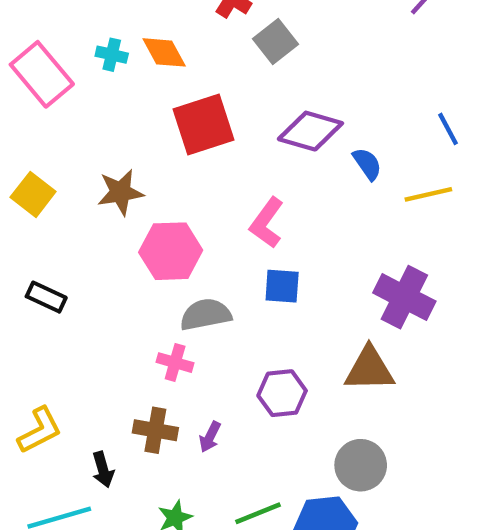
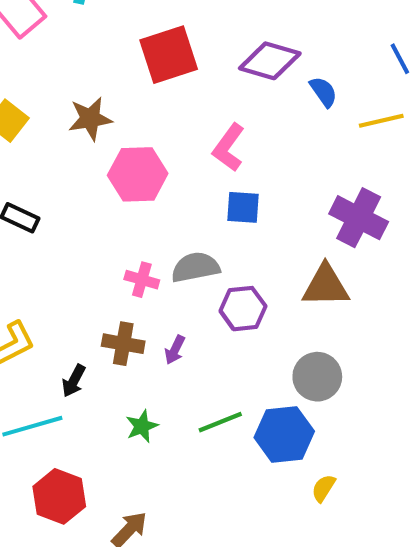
gray semicircle: (206, 315) -> (195, 267), moved
black arrow: (103, 470) -> (74, 381), turned 44

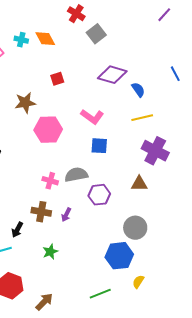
red square: (169, 55) -> (57, 79), moved, size x0.5
yellow line: (381, 121) -> (142, 118), moved
pink L-shape: (229, 148) -> (92, 117), turned -90
brown triangle: (326, 286) -> (139, 184), size x0.7
green line: (220, 422) -> (100, 294), moved

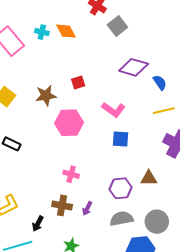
red square: (57, 79) -> (78, 82), moved
gray semicircle: (76, 175) -> (122, 219), moved
brown triangle: (139, 184) -> (149, 178), moved

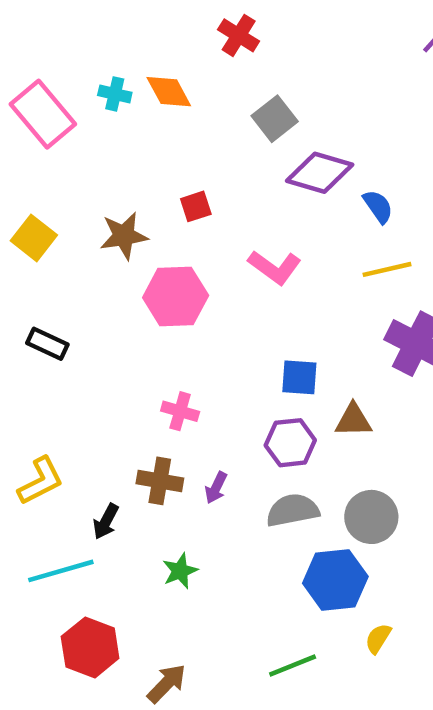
gray square: (117, 26) -> (275, 119), moved
blue square: (121, 139) -> (299, 377), moved

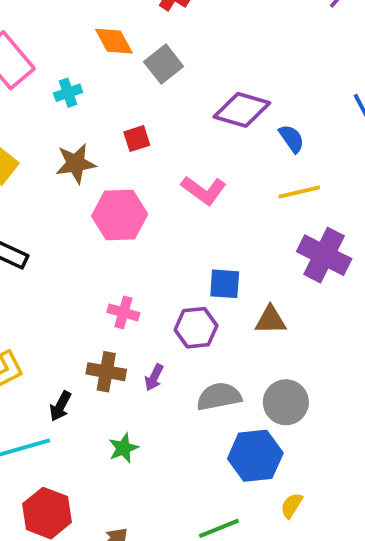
cyan cross: (115, 94) -> (68, 93), moved, turned -32
gray square: (275, 119) -> (164, 64), moved
purple hexagon: (290, 443) -> (196, 328), moved

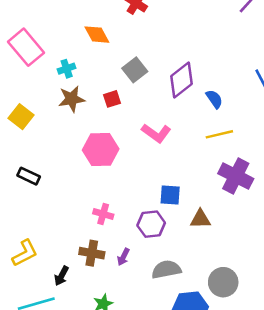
gray square: (164, 64) -> (135, 70), moved
purple diamond: (242, 110) -> (181, 80), turned -54
brown star: (76, 163) -> (72, 99), moved
gray circle: (286, 402) -> (223, 282), moved

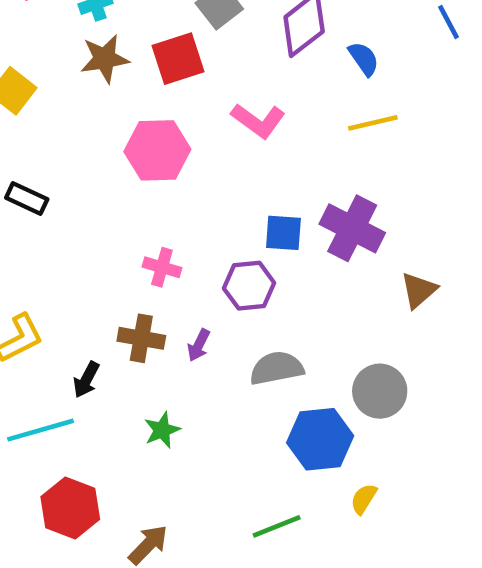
red square: (112, 99) -> (178, 59), size x1.6
purple cross: (236, 176) -> (352, 228), moved
brown triangle: (200, 219) -> (419, 290), moved, turned -40

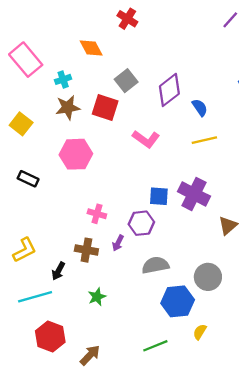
red square: (178, 59) -> (105, 107), turned 36
pink hexagon: (157, 150) -> (76, 154), moved
purple arrow: (199, 345) -> (118, 243), moved

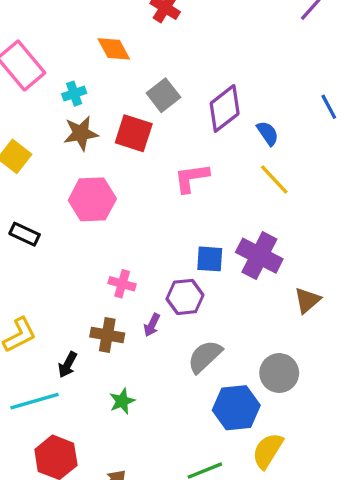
pink L-shape: (146, 139) -> (192, 178), turned 136
yellow line: (204, 140) -> (274, 180), turned 60
gray semicircle: (155, 265) -> (205, 356), turned -32
yellow semicircle: (200, 332) -> (268, 451), size x1.6

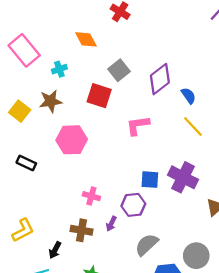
brown star: (81, 133) -> (51, 101), moved

